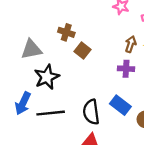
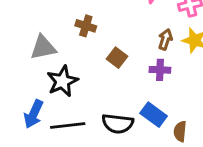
brown square: (82, 50) -> (117, 58), moved
black semicircle: (91, 112) -> (118, 124), turned -75

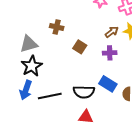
brown arrow: (165, 39) -> (112, 32), turned 40
black star: (62, 81) -> (32, 66), moved

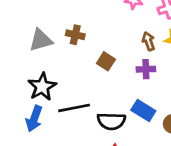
brown arrow: (112, 32) -> (148, 41), turned -72
gray triangle: (29, 44) -> (41, 40), moved
black line: (50, 96) -> (74, 108), moved

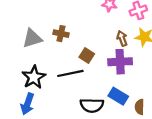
purple cross: (146, 69) -> (120, 62), size x1.5
black line: (74, 108) -> (70, 73), moved

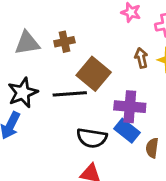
brown cross: (61, 34) -> (64, 42), turned -32
brown square: (87, 55) -> (94, 74), size x1.6
purple cross: (120, 62) -> (130, 107), moved

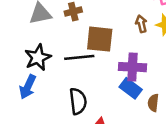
brown square: (94, 74) -> (100, 39), turned -32
black semicircle: (92, 138) -> (78, 101), moved, turned -104

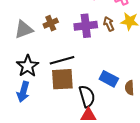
brown square: (100, 39) -> (62, 79), moved
purple cross: (132, 67) -> (86, 26), moved
black semicircle: (78, 101) -> (87, 96), moved

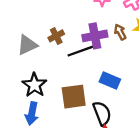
black line: (62, 60) -> (81, 51), moved
blue rectangle: (109, 79) -> (110, 80), moved

